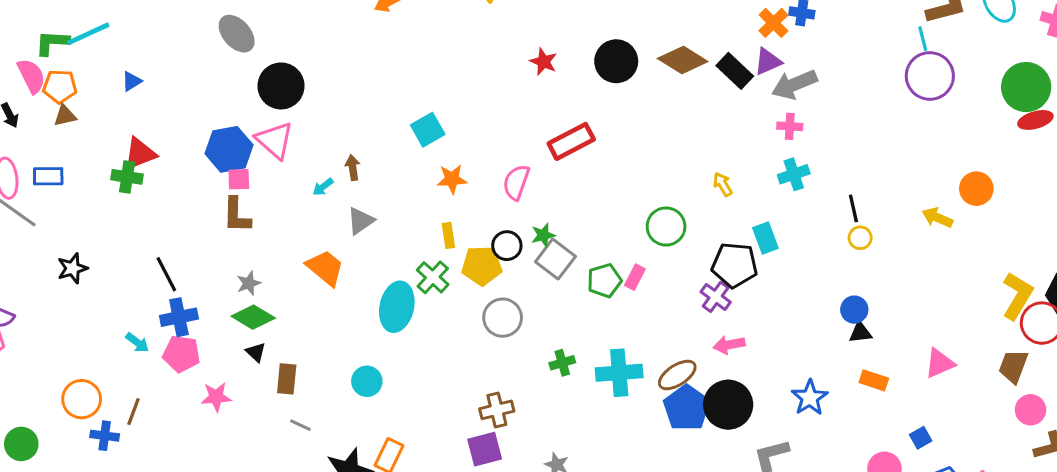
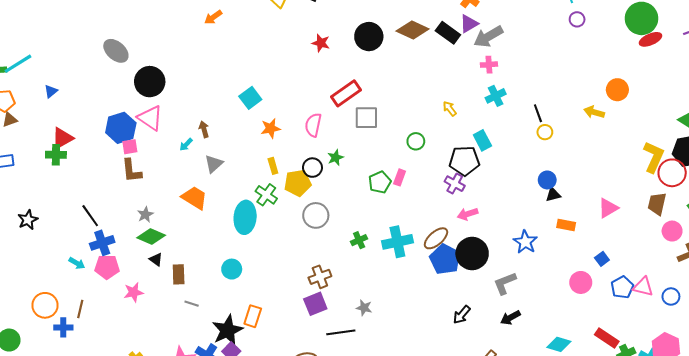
purple circle: (930, 76) -> (577, 19), size x0.5
green circle: (666, 226) -> (416, 141), size x0.7
gray square: (555, 259) -> (366, 118), moved, turned -30

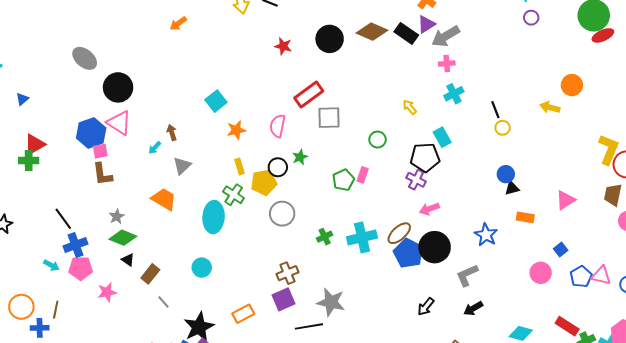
brown rectangle: (179, 274) -> (150, 274), turned 42
gray line: (192, 304) -> (164, 302), turned 32
gray star: (364, 308) -> (331, 302), size x1.8
orange rectangle: (253, 316) -> (243, 314), moved, turned 45

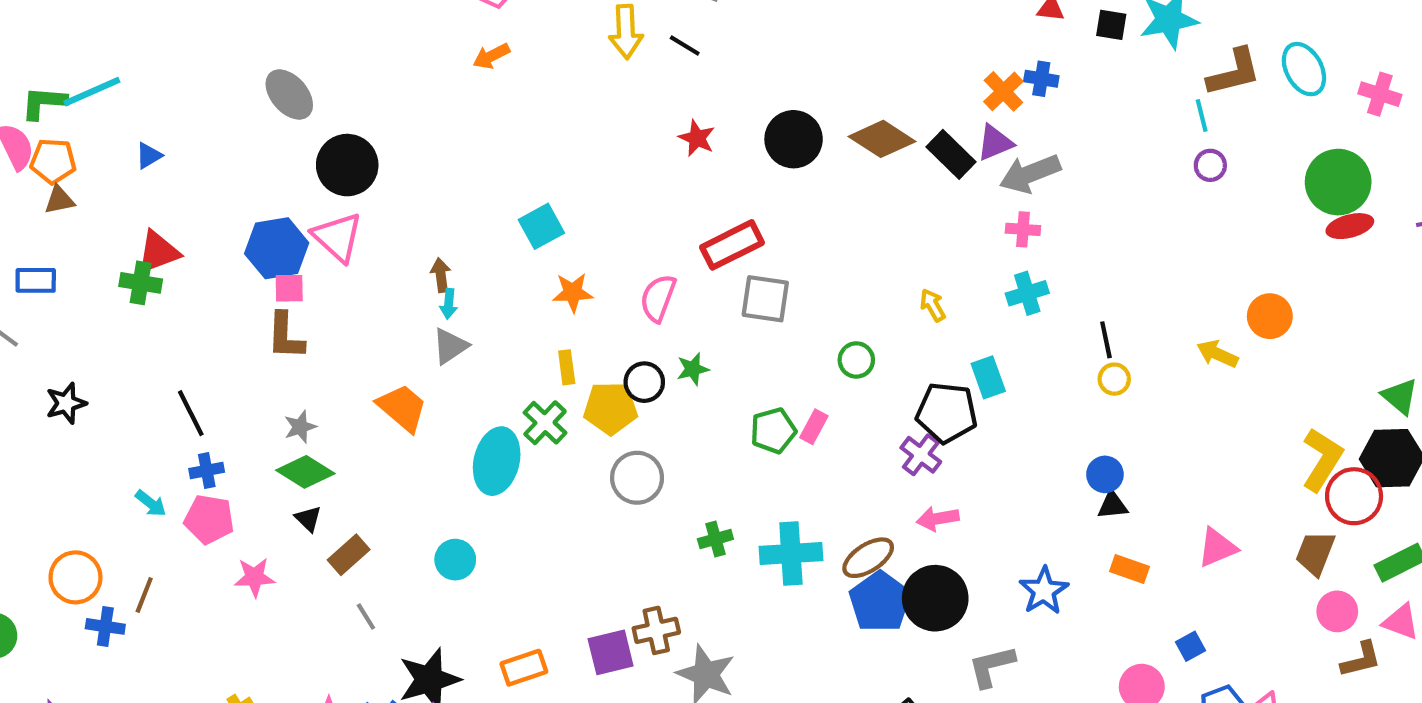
cyan arrow: (155, 148) -> (449, 304), moved, turned -48
blue cross: (76, 245) -> (207, 470), size x0.7
brown cross: (287, 273) -> (656, 630), moved

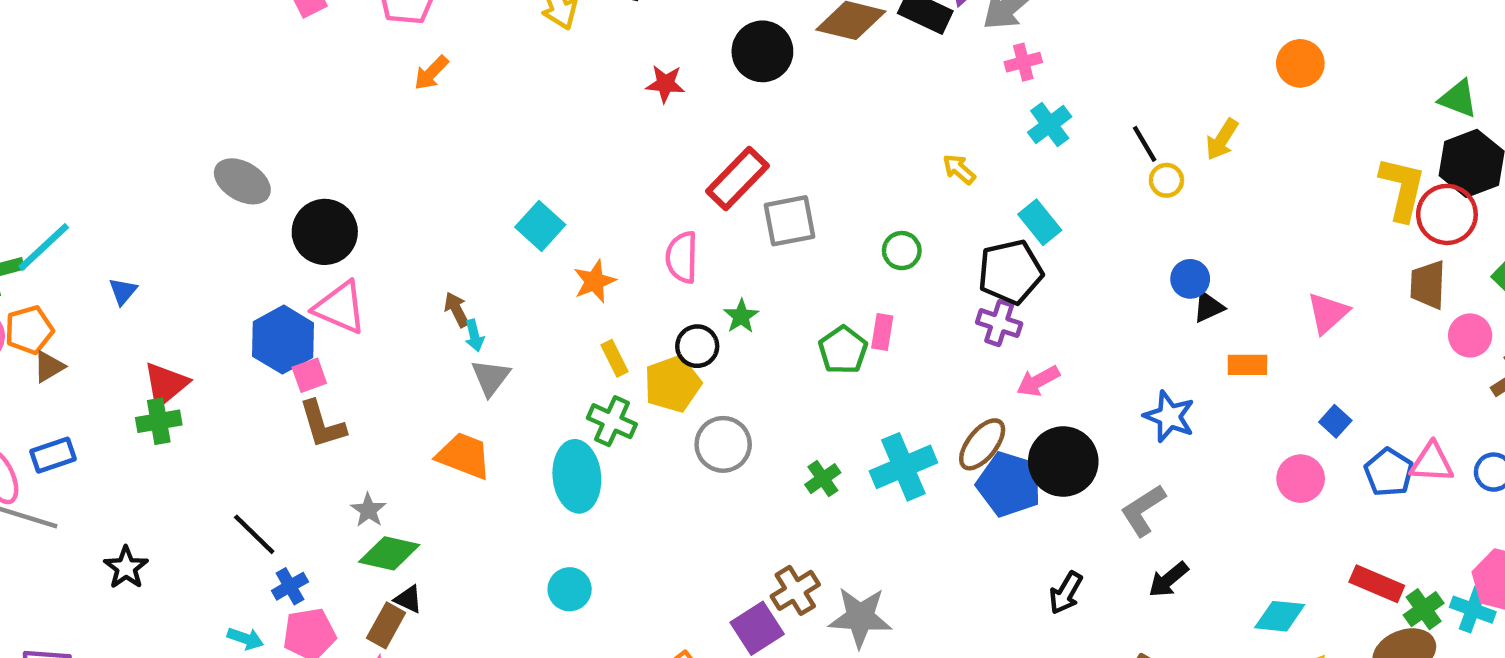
yellow arrow: (1217, 354) -> (1222, 139), moved, turned -63
brown rectangle: (349, 555) -> (386, 625), moved

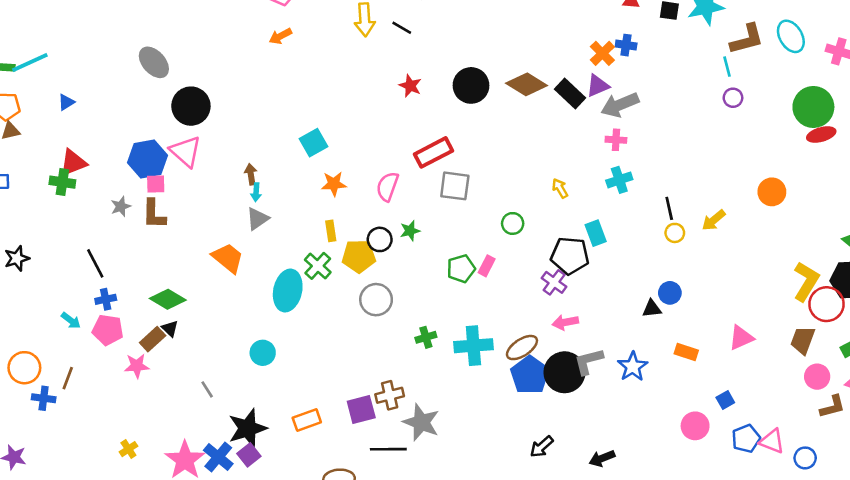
black triangle: (1208, 307) -> (652, 309), moved
gray star: (368, 510) -> (121, 207), moved
gray L-shape: (1143, 510) -> (589, 361), moved

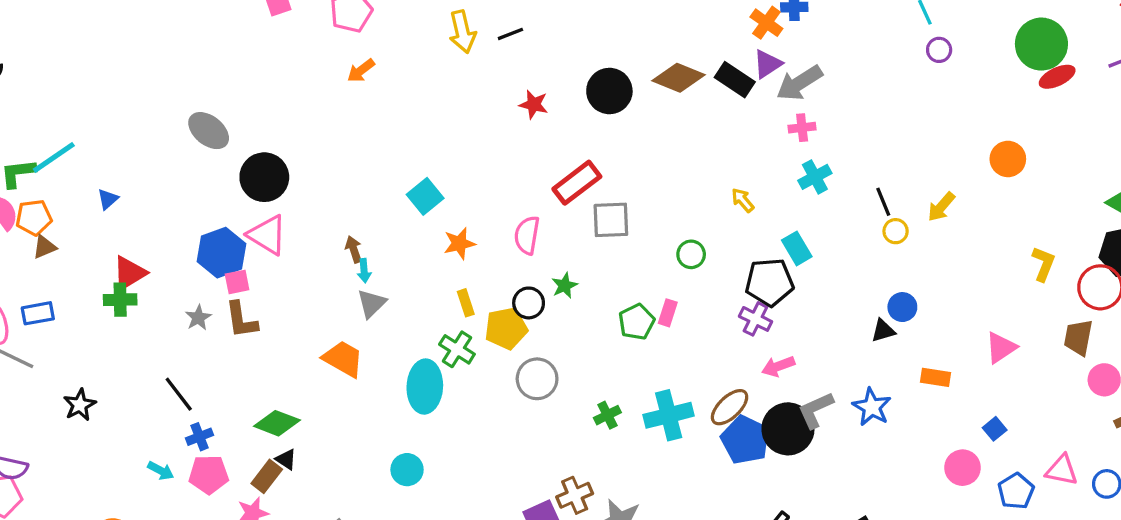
black line: (402, 28) -> (510, 34), turned -42
yellow L-shape: (806, 281) -> (1044, 264), moved, size x0.7
blue pentagon: (746, 439) -> (1016, 491), moved

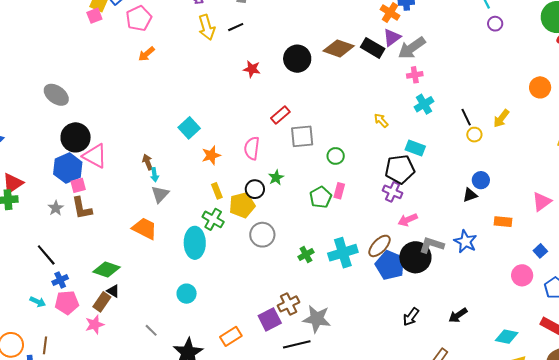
black circle: (264, 177) -> (76, 137), moved
red rectangle: (577, 183) -> (280, 115), size x0.7
cyan rectangle: (797, 248) -> (415, 148), turned -36
green circle: (691, 254) -> (336, 156), moved
gray L-shape: (816, 410) -> (432, 245), turned 45

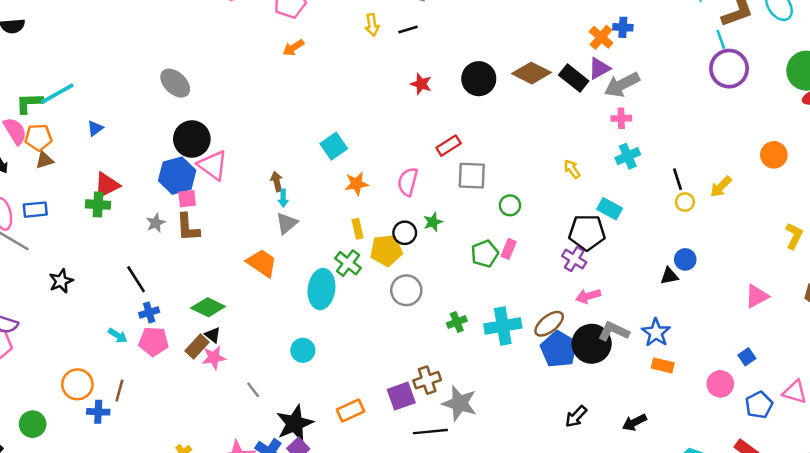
purple circle: (495, 24) -> (729, 69), size x2.0
yellow arrow: (207, 27) -> (372, 25), size x0.7
orange rectangle: (503, 222) -> (663, 365), moved
pink star: (95, 325) -> (214, 358), moved

